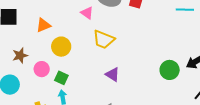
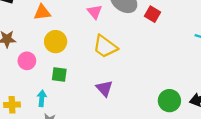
green square: (61, 78) -> (59, 75), moved, turned -32

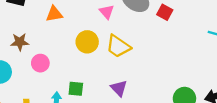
yellow circle: (56, 42) -> (87, 42), moved
green square: (59, 75) -> (76, 89), moved

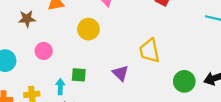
brown star: (20, 42) -> (27, 19), moved
yellow trapezoid: (118, 46) -> (149, 51), moved, turned 45

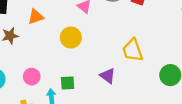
pink circle: (44, 51) -> (32, 77), moved

